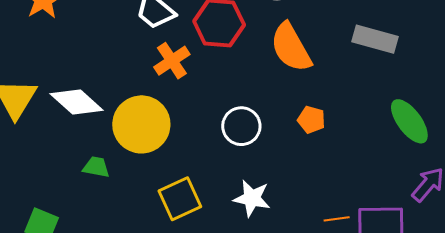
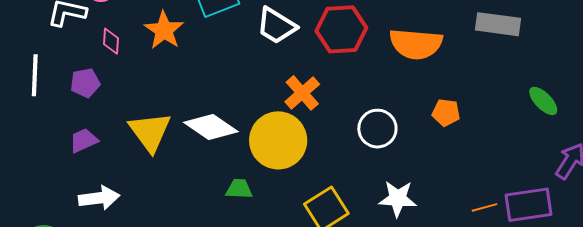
orange semicircle: (291, 47) -> (416, 44), turned -48
orange cross: (172, 61) -> (302, 93), moved
green ellipse: (409, 121) -> (543, 101), size x0.7

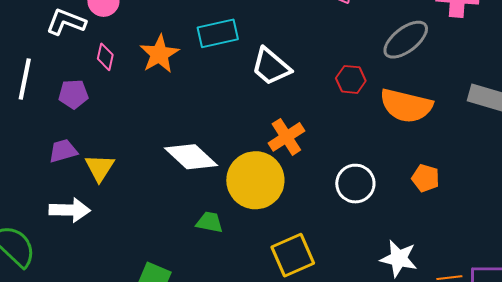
red hexagon: (341, 29) -> (351, 79), moved, size x0.6
yellow triangle: (150, 132) -> (100, 168), moved, size x0.7
white star: (398, 199) -> (399, 259), moved

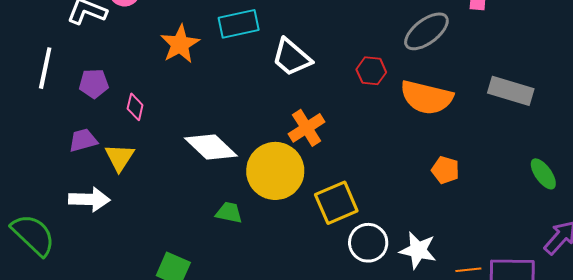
pink diamond: (105, 57) -> (135, 107), moved
white circle: (355, 184) -> (368, 243), moved
yellow square: (293, 255) -> (336, 203), moved

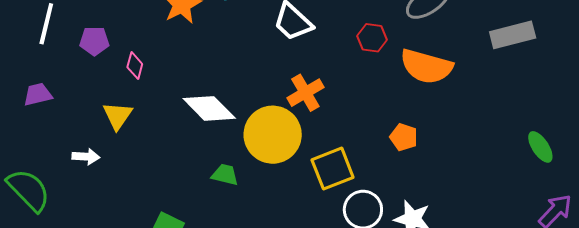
gray rectangle: (511, 91) -> (513, 35), moved, turned -33
purple trapezoid: (83, 140) -> (38, 94), moved
orange pentagon: (445, 170) -> (404, 137), moved
white arrow: (89, 199) -> (86, 157), size x0.7

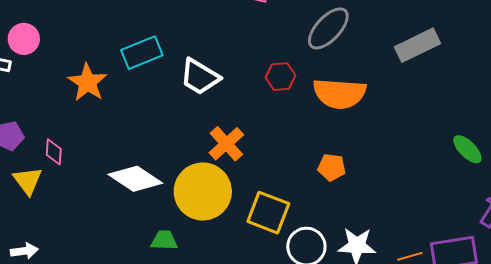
yellow triangle: (118, 116) -> (28, 181), moved
yellow square: (333, 169) -> (268, 213), turned -36

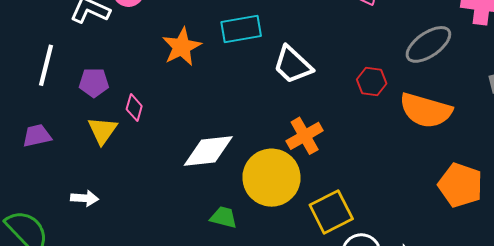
orange pentagon: (332, 167) -> (460, 185), moved, size x1.6
white diamond: (135, 179) -> (208, 151), turned -52
yellow square: (268, 213) -> (331, 212), turned 30

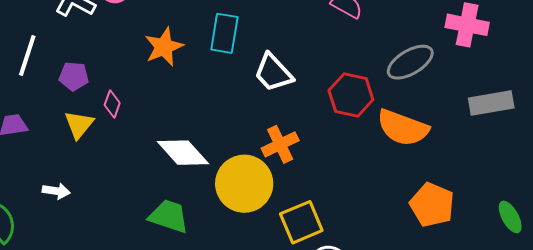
cyan rectangle: (241, 29) -> (224, 33), turned -75
red hexagon: (372, 81) -> (351, 95), size x1.5
white diamond: (208, 151) -> (183, 153), turned 50
green trapezoid: (224, 217) -> (169, 216), moved, size x1.5

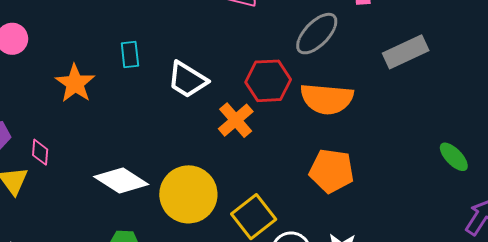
cyan rectangle: (224, 33) -> (130, 55), size x0.7
orange cross: (280, 144) -> (236, 120), moved
orange pentagon: (432, 205) -> (332, 171), moved

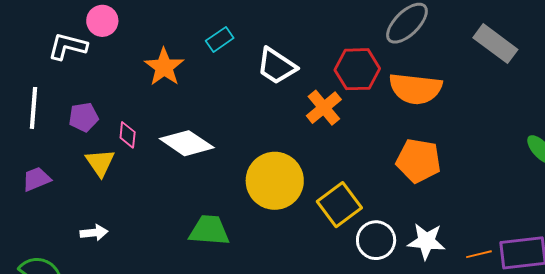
gray rectangle: (406, 52) -> (495, 44), turned 60
cyan rectangle: (130, 55) -> (220, 39), turned 60
white diamond: (121, 181) -> (187, 143), moved

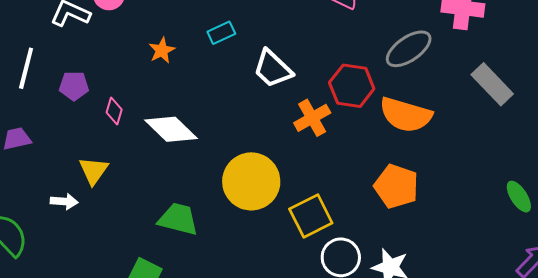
orange star: (164, 67) -> (162, 50), size x0.7
yellow triangle: (100, 163) -> (94, 171), moved

